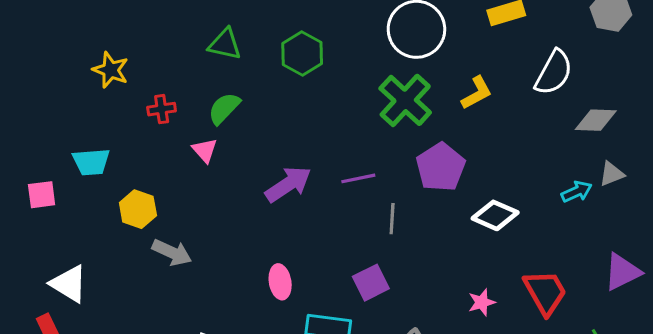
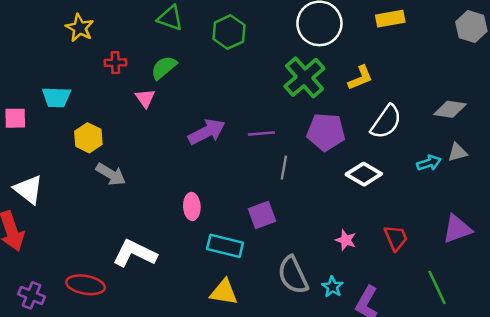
white semicircle: (554, 73) -> (386, 122), moved
purple pentagon: (441, 167) -> (326, 132), turned 30
red trapezoid: (545, 292) -> (396, 238), size x0.7
pink star: (482, 302) -> (346, 240), turned 30

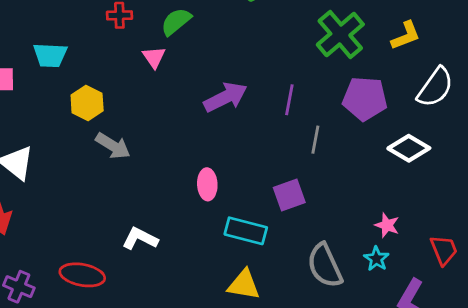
purple line: (261, 133) -> (289, 100), turned -75
red trapezoid: (396, 238) -> (444, 250), moved
white L-shape: (135, 253) -> (140, 239), size x0.7
cyan star: (332, 287) -> (376, 259), moved

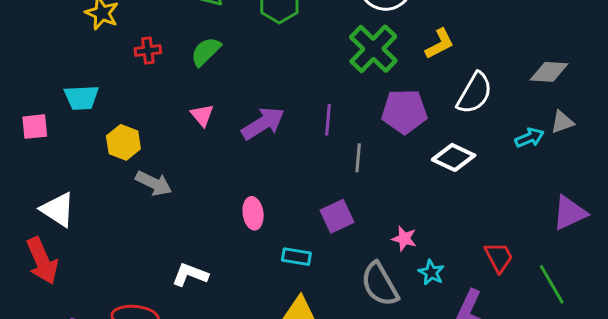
pink triangle: (154, 57) -> (202, 115), moved
pink star: (387, 225) -> (404, 239), moved
cyan rectangle: (246, 231) -> (296, 257), size x0.7

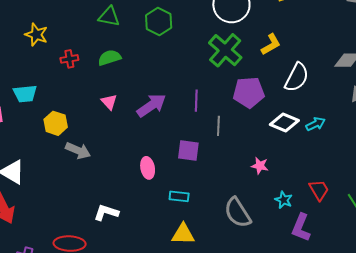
green semicircle: (206, 52) -> (109, 58), turned 30
cyan arrow: (529, 138) -> (316, 124), moved
purple square: (337, 216) -> (188, 150), moved, turned 35
pink star: (404, 239) -> (260, 166), moved
cyan star: (431, 272) -> (284, 200), moved

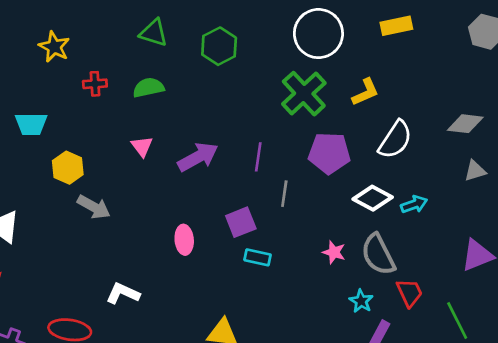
purple square: (188, 150) -> (241, 222), turned -35
cyan rectangle: (179, 196) -> (258, 257), moved
gray semicircle: (238, 213) -> (378, 255), moved

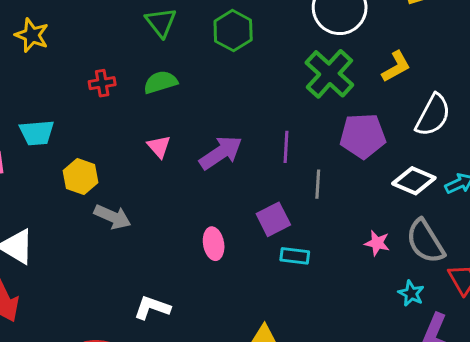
green triangle: (154, 33) -> (161, 22), turned 40
yellow star: (54, 47) -> (32, 35), moved

